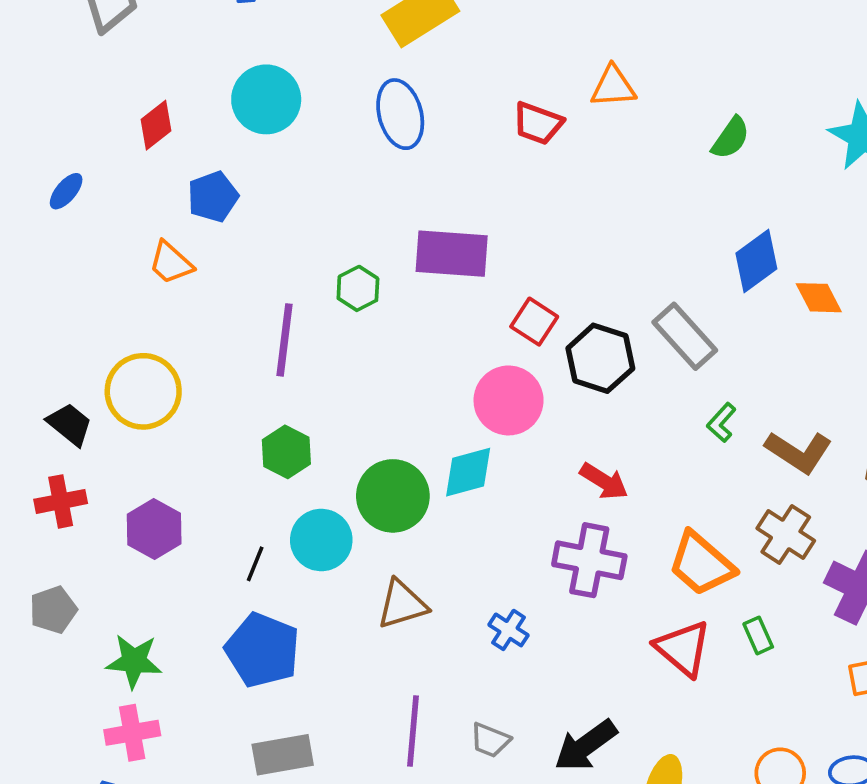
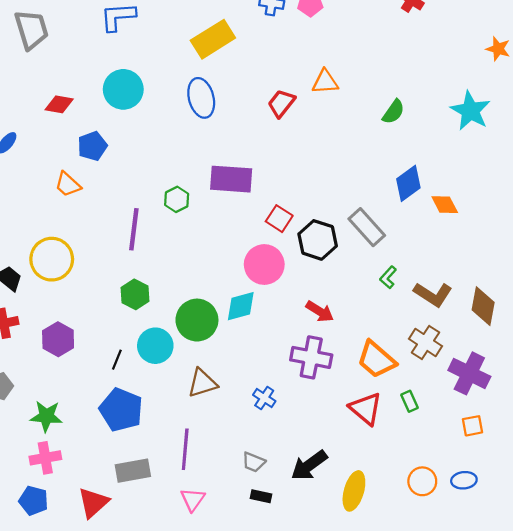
red trapezoid: (538, 123) -> (281, 103), turned 108
red diamond: (156, 125) -> (59, 104), turned 48
purple line: (413, 731) -> (185, 449), moved

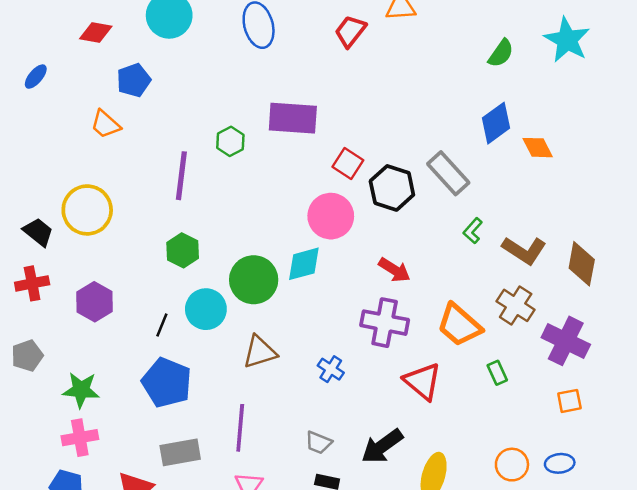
green semicircle: (393, 112) -> (501, 53), moved
red triangle: (366, 409) -> (423, 381), moved

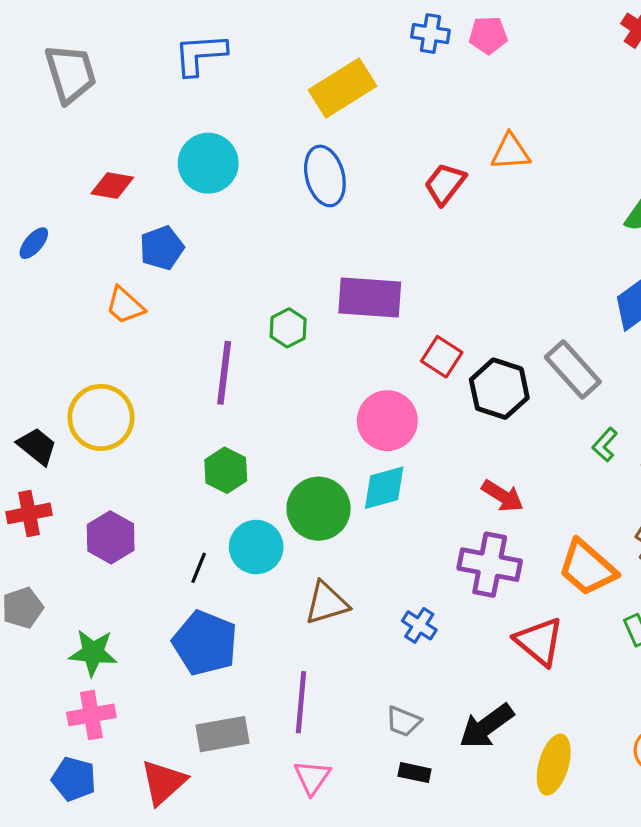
pink circle: (331, 216) -> (387, 421), moved

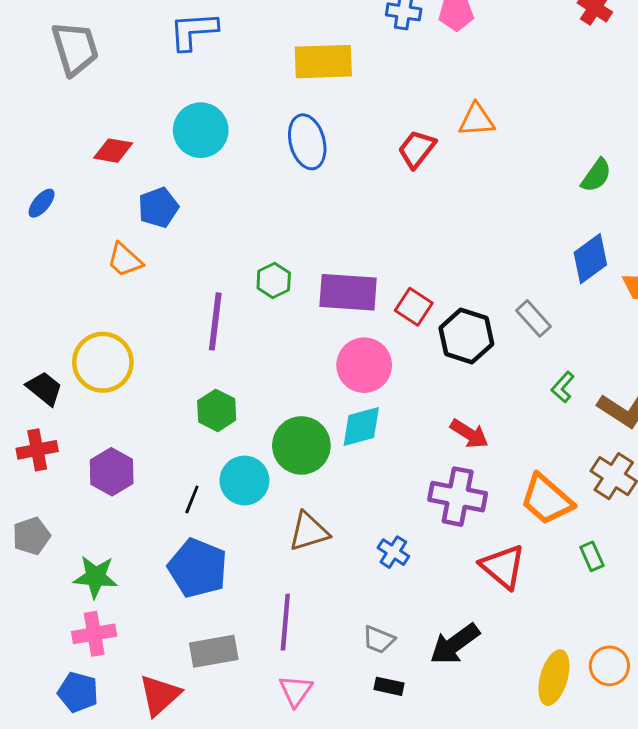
yellow rectangle: (343, 88) -> (323, 62), turned 30
purple rectangle: (370, 298) -> (348, 292), moved
gray rectangle: (573, 369) -> (534, 318), size x0.7
yellow ellipse: (554, 765) -> (554, 678), moved

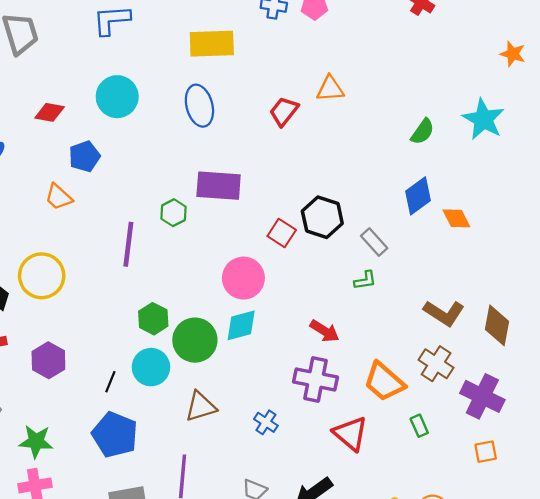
purple rectangle: (348, 292) -> (219, 186), moved
black hexagon: (466, 336) -> (322, 217), moved
green L-shape: (563, 387) -> (365, 280), moved, turned -140
green hexagon: (217, 410) -> (153, 319), moved

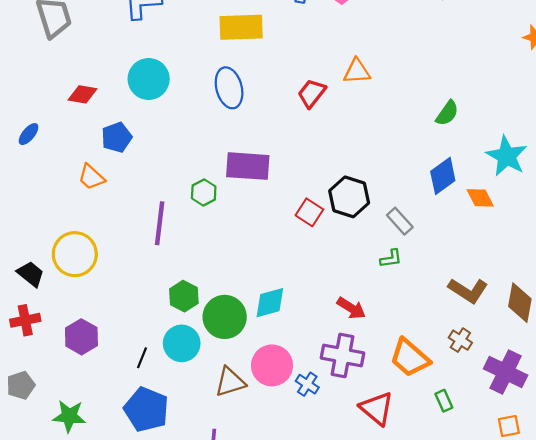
cyan star: (483, 119) -> (507, 156), moved
pink circle: (243, 278) -> (272, 365), moved
brown cross: (436, 364) -> (460, 340), size x0.7
blue cross: (266, 422) -> (307, 384), moved

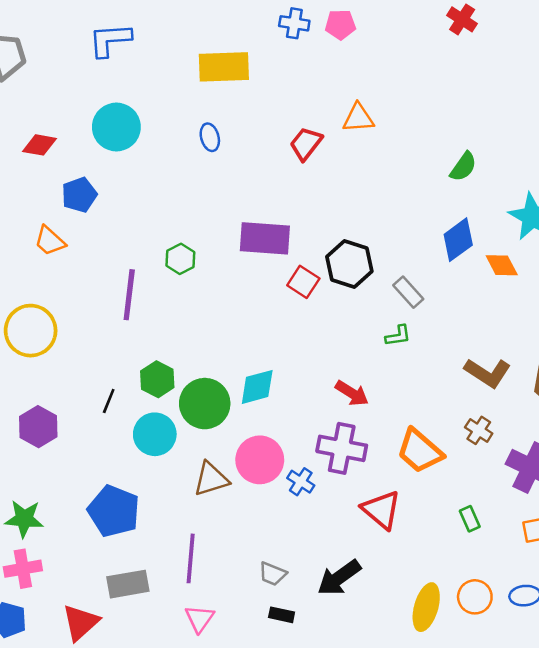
blue ellipse: (229, 88) -> (210, 137), size x0.6
purple rectangle: (248, 166) -> (265, 238), moved
black line: (142, 358) -> (109, 401), moved
green rectangle: (444, 401) -> (470, 519), moved

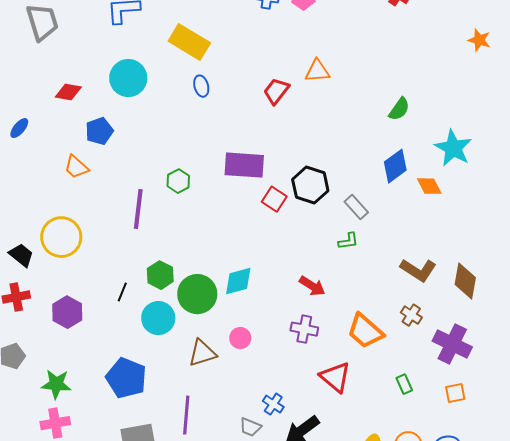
yellow rectangle: (224, 67) -> (189, 42), moved, turned 33
purple cross: (342, 448) -> (304, 329), size x0.7
pink circle: (260, 460) -> (240, 338), size x0.6
blue cross: (301, 482) -> (273, 404), moved

